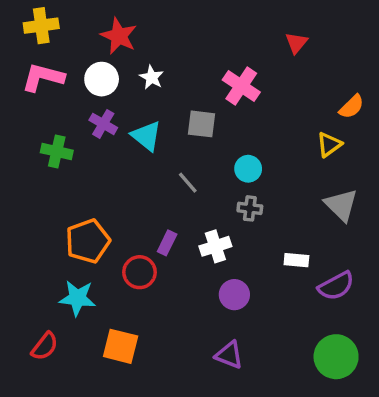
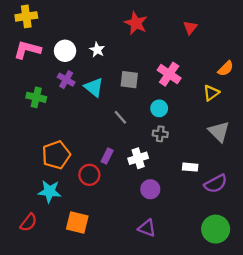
red star: (119, 36) -> (136, 23), moved
pink cross: (241, 86) -> (169, 74), moved

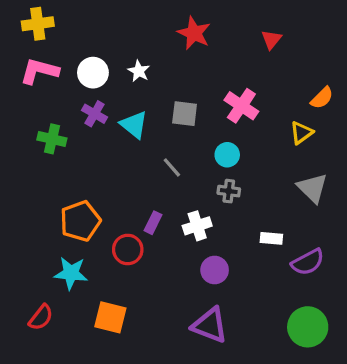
purple triangle: (147, 228) -> (210, 325), size x1.4

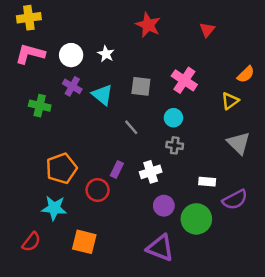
green circle: (308, 327) -> (196, 219), moved

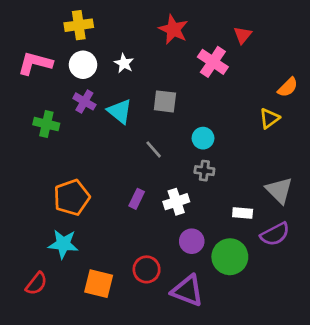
yellow cross: (29, 18) -> (79, 25), moved
pink cross: (184, 80) -> (213, 62), moved
gray triangle: (239, 143) -> (279, 190), moved
red circle: (98, 190) -> (147, 269), moved

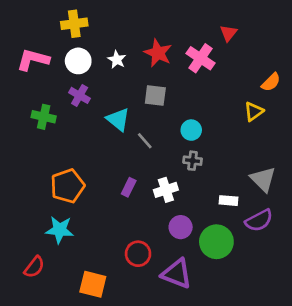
red star: (173, 29) -> (158, 53), moved
cyan triangle: (120, 111) -> (118, 119), moved
orange square: (99, 284) -> (93, 284), moved

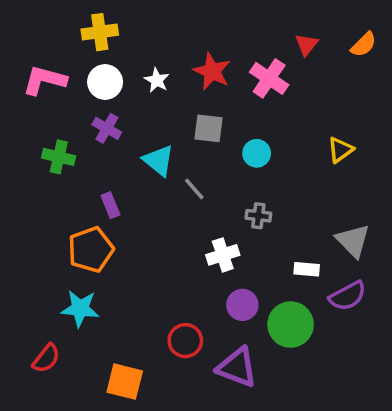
orange semicircle: (271, 82) -> (364, 45), moved
cyan circle: (191, 130) -> (257, 153), moved
purple rectangle: (129, 187) -> (110, 205), moved, turned -48

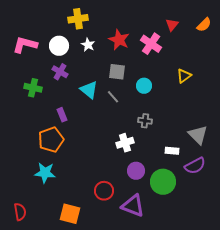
yellow cross: (100, 32) -> (78, 19), moved
yellow triangle: (340, 150) -> (184, 76), moved
gray line: (194, 189) -> (113, 97), moved
red semicircle: (46, 358) -> (20, 212), moved, turned -48

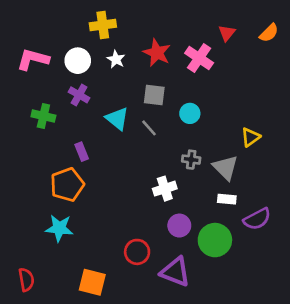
yellow triangle: (184, 76) -> (251, 137), moved
gray triangle: (198, 135) -> (225, 167), moved

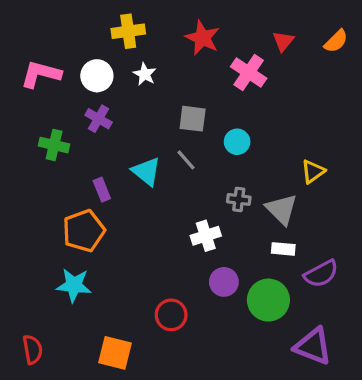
red star: (157, 53) -> (202, 38), moved
cyan triangle: (117, 119) -> (146, 171), moved
purple triangle: (175, 272) -> (313, 346), moved

